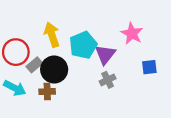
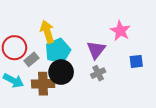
cyan pentagon: (83, 45) -> (58, 51), moved
black circle: (54, 69) -> (61, 72), moved
brown cross: (47, 92) -> (43, 84), size x1.5

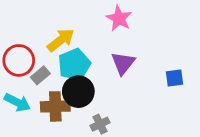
pink star: (120, 31) -> (119, 18), moved
yellow arrow: (47, 32) -> (61, 40), turned 70
gray cross: (98, 73) -> (100, 124), moved

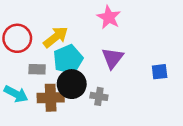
red circle: (19, 60) -> (17, 38), moved
gray rectangle: (40, 75) -> (37, 69), turned 42
gray cross: (100, 124) -> (99, 96), moved, turned 35

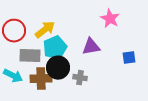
pink star: (109, 17) -> (110, 19), moved
purple triangle: (113, 58) -> (91, 47), turned 42
gray rectangle: (37, 69) -> (30, 56), size x1.5

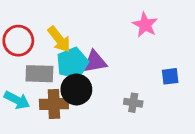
yellow arrow: (45, 30) -> (59, 39), turned 90
purple triangle: (91, 47) -> (95, 62), moved
gray cross: (80, 78) -> (133, 103), moved

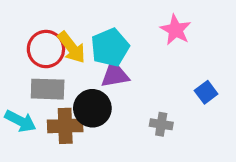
red circle: (18, 41) -> (46, 49), moved
cyan pentagon: (72, 63) -> (110, 47), moved
blue square: (170, 76) -> (206, 92), turned -30

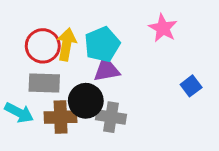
yellow arrow: (72, 47) -> (66, 44), turned -132
gray cross: (161, 124) -> (111, 117), moved, size x1.4

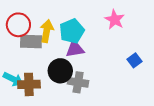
red circle: (43, 46) -> (18, 25), moved
gray rectangle: (44, 83) -> (31, 42), moved
brown cross: (61, 117) -> (29, 84), moved

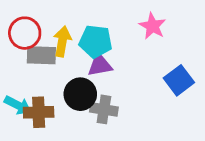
cyan pentagon: (72, 31) -> (96, 41), turned 30
blue square: (135, 60) -> (179, 80), size x1.5

